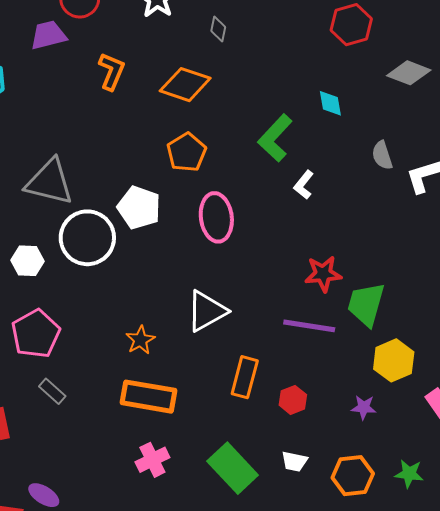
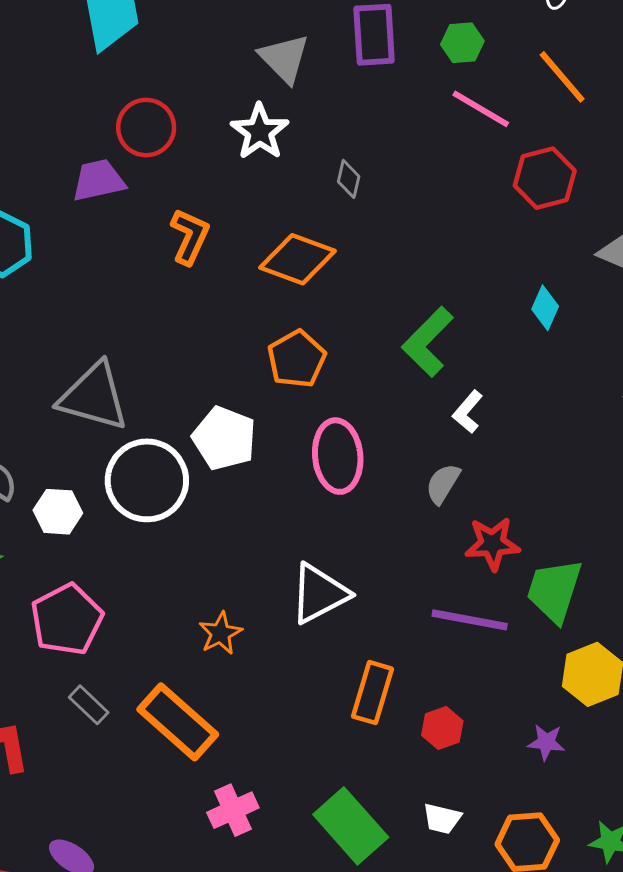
cyan diamond: (330, 103) -> (545, 308), moved, turned 32
gray semicircle: (382, 155) -> (443, 484), moved, turned 48
orange rectangle: (149, 397) -> (178, 722), moved, turned 30

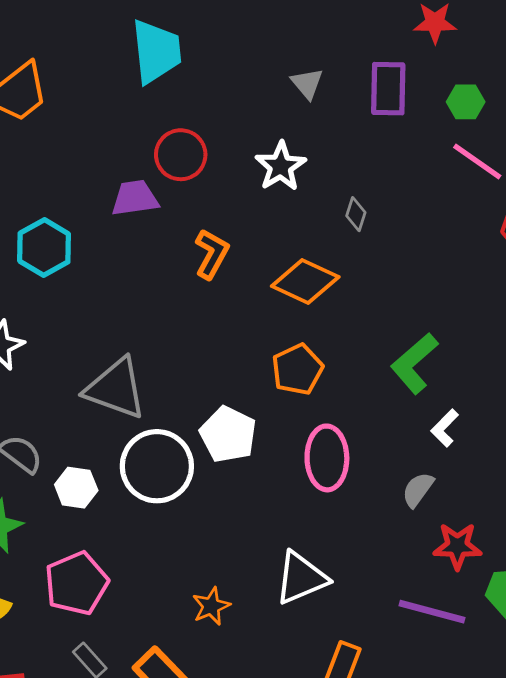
gray triangle: (284, 58) -> (307, 83), moved, size x0.7

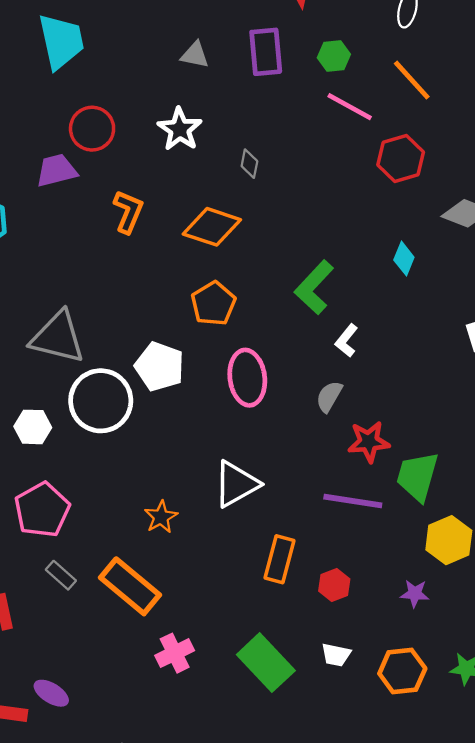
gray triangle: (307, 83) -> (195, 55), turned -32

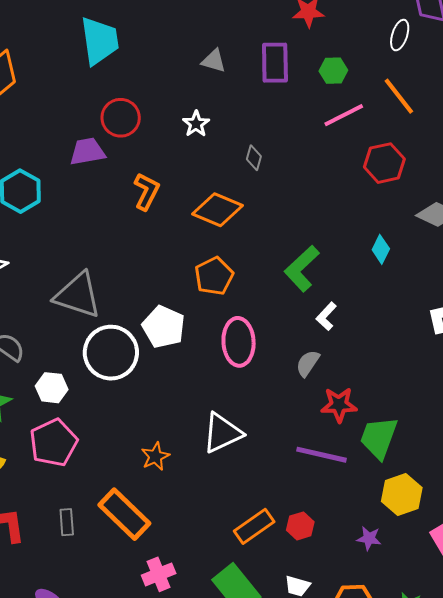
pink line: (350, 107) -> (344, 115), turned -60
white star: (180, 129) -> (196, 124), size x0.7
white hexagon: (33, 427) -> (52, 388), moved
orange rectangle: (280, 559) -> (254, 526), moved, turned 36
gray rectangle: (61, 575) -> (67, 522), moved, turned 40

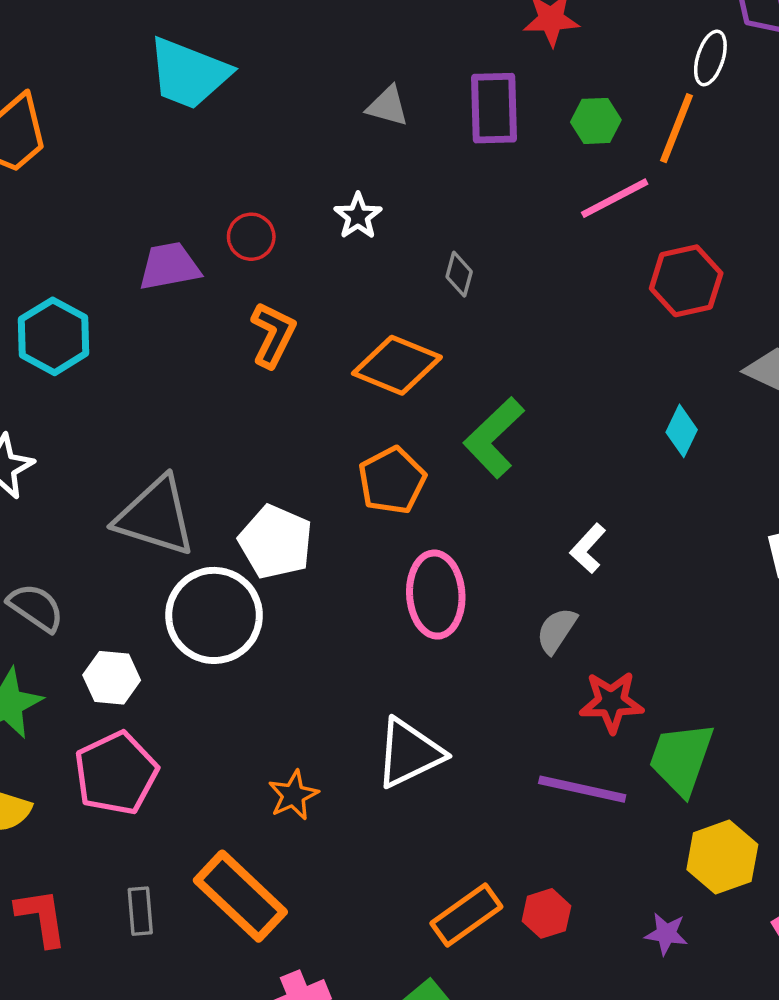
cyan trapezoid: (100, 41) -> (189, 73), turned 120
orange line: (399, 96) -> (676, 128), moved, turned 60
red circle: (121, 118) -> (251, 237), moved, size x0.7
green L-shape: (302, 268) -> (494, 438), moved
white pentagon: (164, 327) -> (276, 542), moved

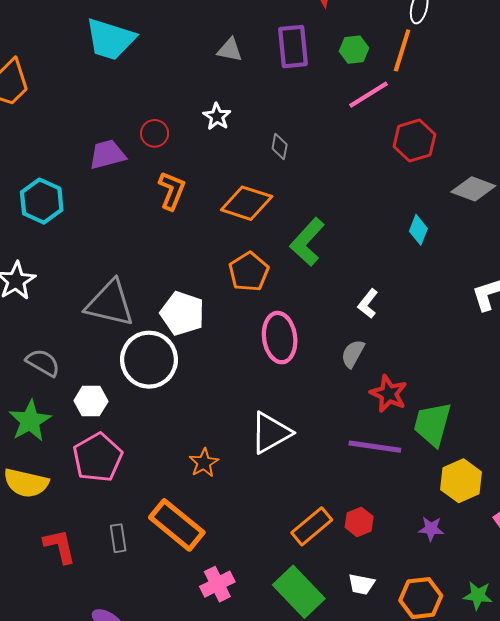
red star: (612, 702) -> (389, 394), turned 30

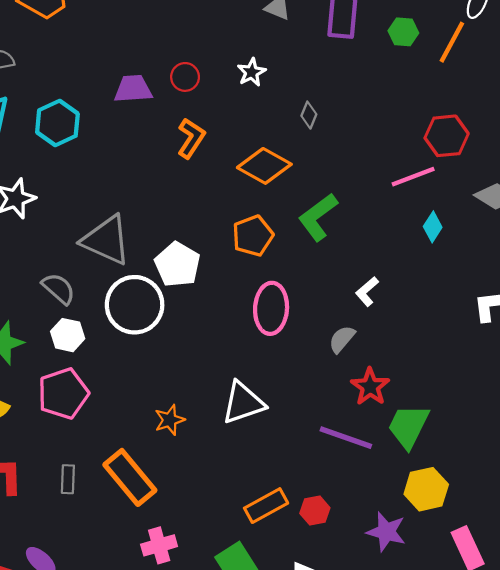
pink line: (368, 95) -> (413, 177), moved
gray semicircle: (43, 363) -> (59, 289), moved
purple star: (431, 529) -> (386, 532), size x1.5

